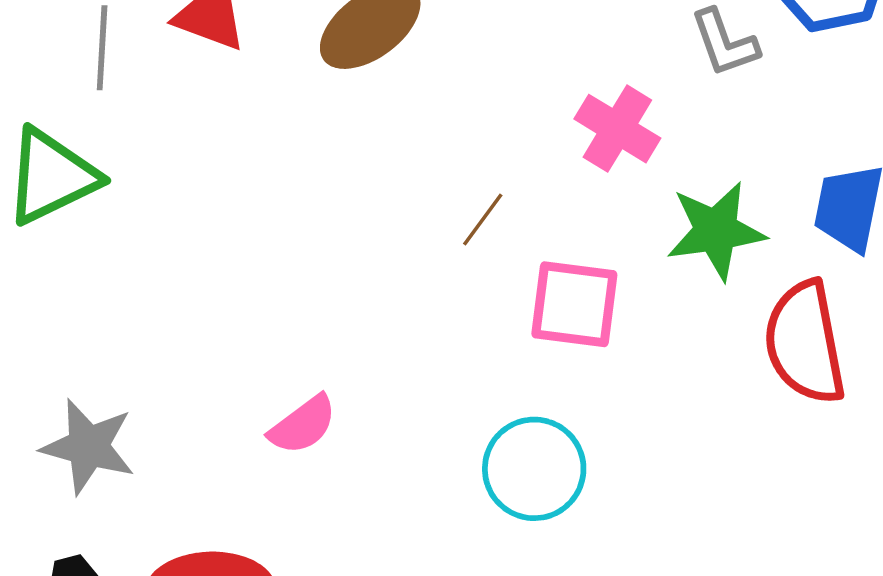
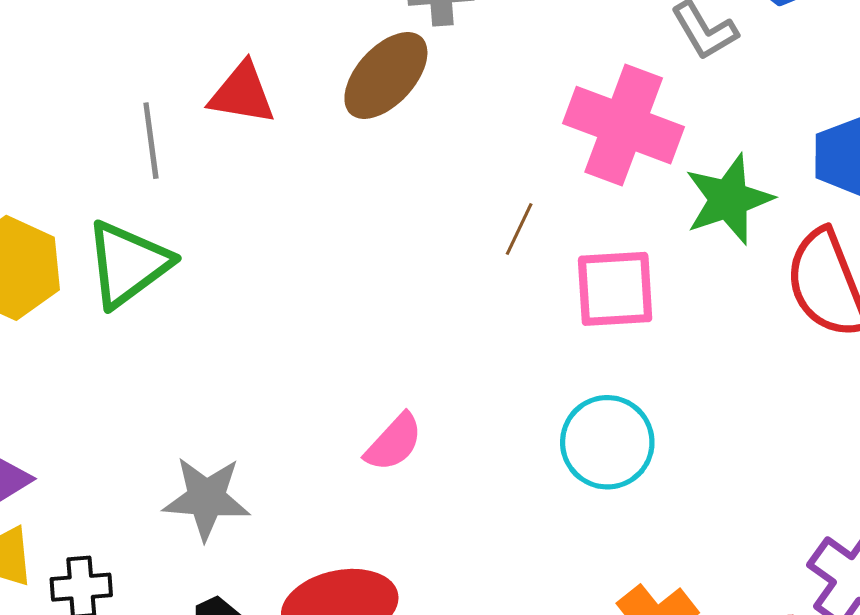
pink cross: (617, 129) -> (624, 125), size x1.5

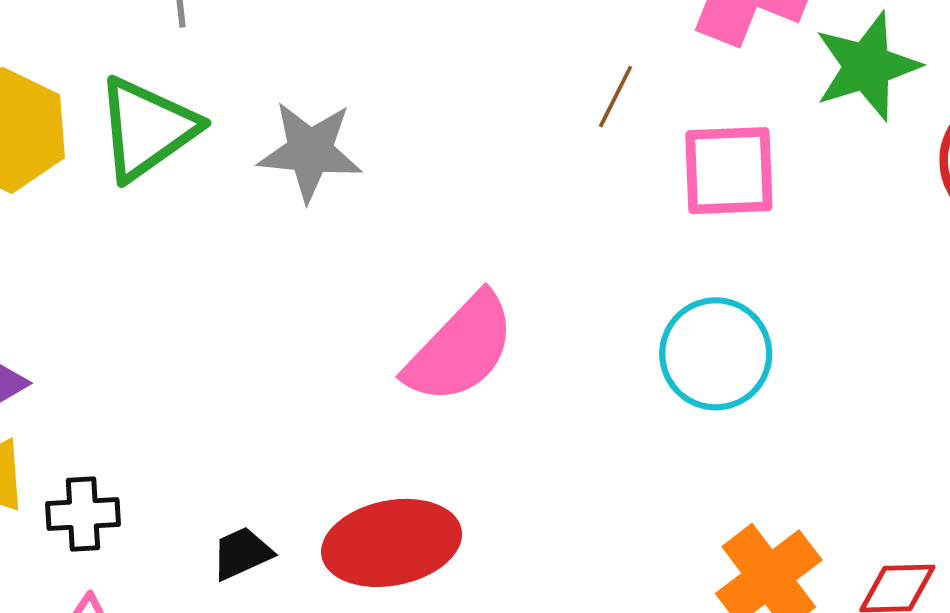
pink semicircle: (394, 442) -> (460, 349), size x1.6
gray star: (206, 498) -> (310, 151), moved

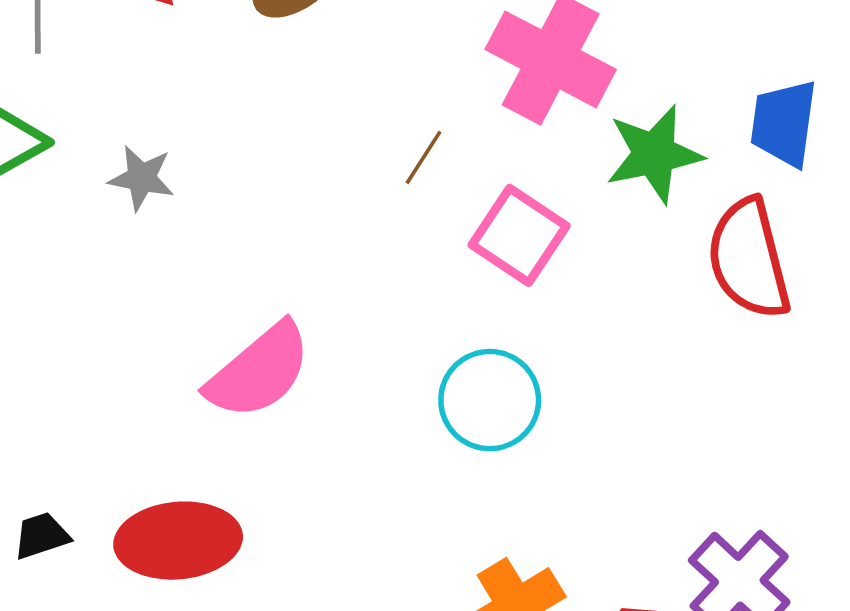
gray star: (310, 151) -> (142, 178), size x0.7
pink square: (729, 171) -> (519, 235), turned 30

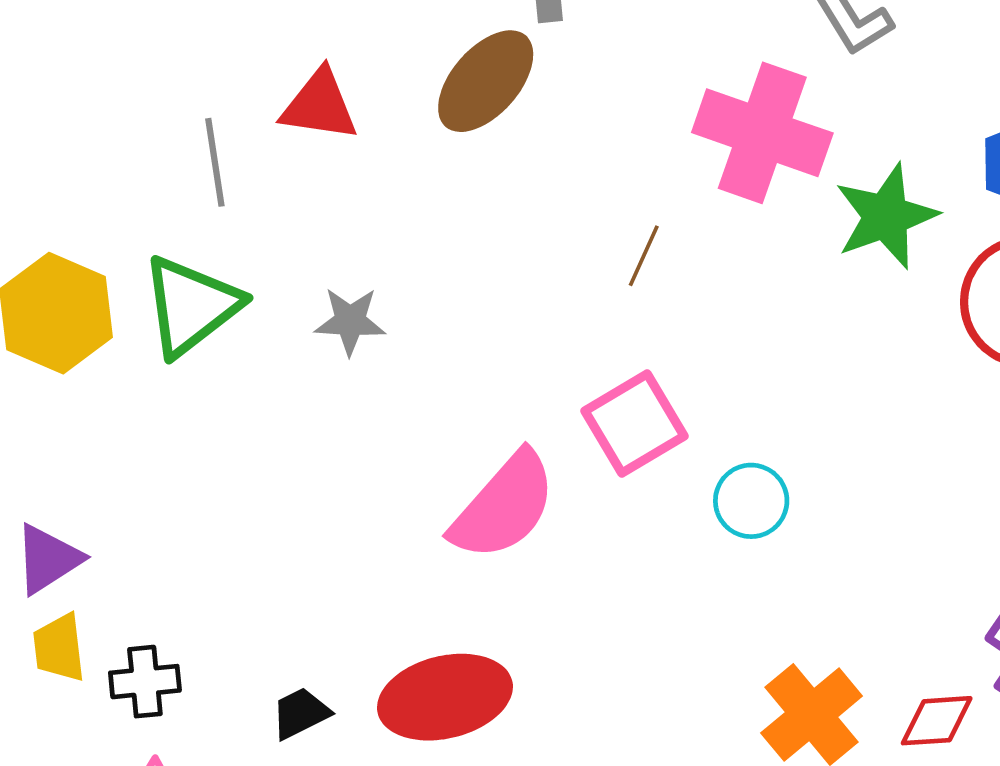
pink square: (519, 235) -> (634, 423), moved, turned 34
cyan circle: (490, 400) -> (751, 501), size x0.7

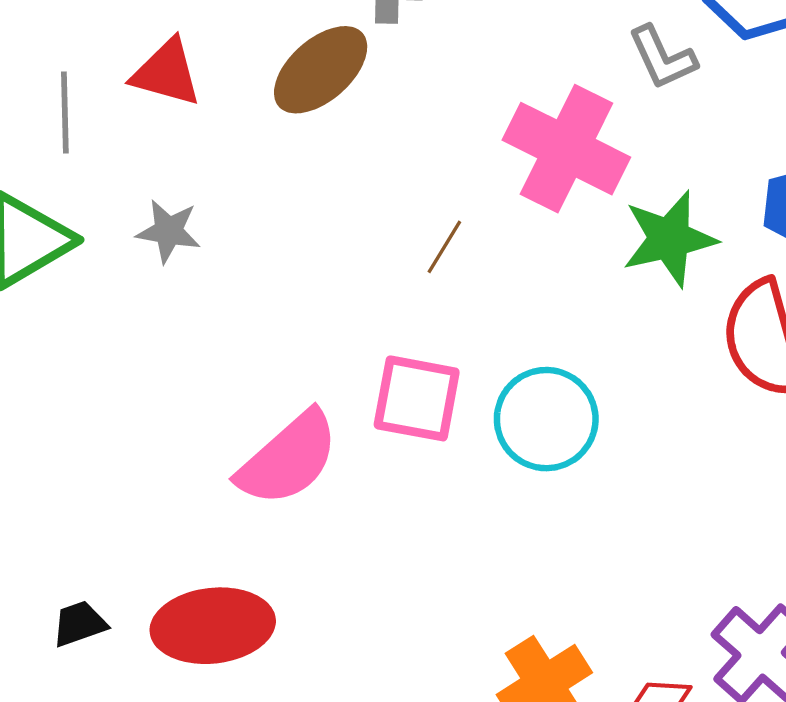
gray star: (350, 321) -> (169, 231), moved
pink square: (634, 423) -> (417, 398), turned 34
cyan circle: (751, 501) -> (546, 419), moved, size x1.5

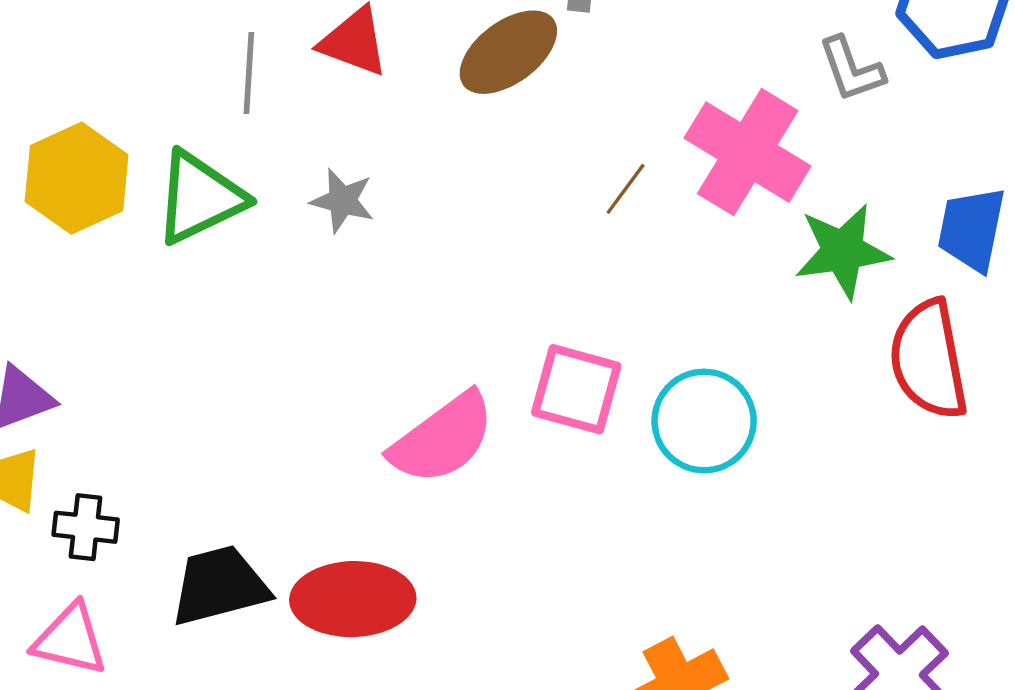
brown line: (444, 247) -> (626, 189), moved
black trapezoid: (79, 624) -> (219, 586), size x1.8

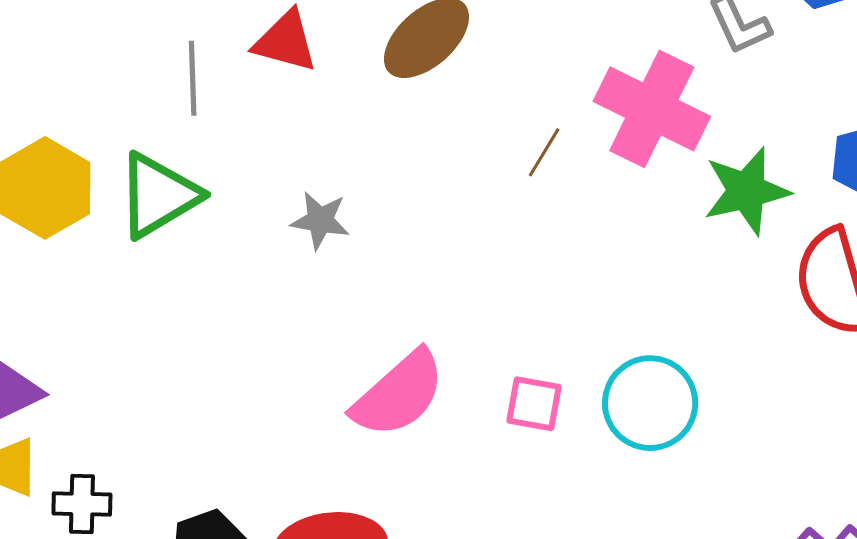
gray star: (342, 201) -> (320, 220), moved
pink square: (576, 389) -> (534, 404), moved, size x0.7
cyan circle: (704, 421) -> (650, 403), moved

